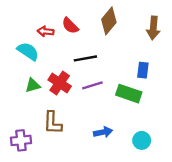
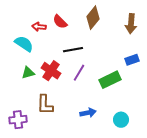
blue rectangle: (143, 70) -> (132, 60), moved, turned 64
purple line: (92, 85) -> (79, 73), turned -42
green rectangle: (129, 94) -> (110, 80), turned -45

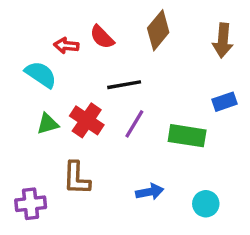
green rectangle: (110, 80) -> (187, 136), turned 35

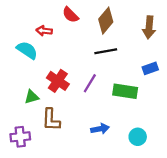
red semicircle: (102, 37) -> (70, 15), moved
black line: (124, 85) -> (106, 51), moved
green triangle: (48, 124) -> (32, 97), moved

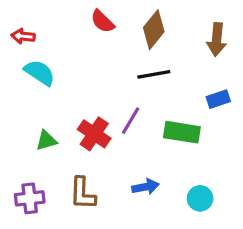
red arrow: (44, 31) -> (23, 36), moved
red cross: (58, 81) -> (94, 134), moved
brown L-shape: (51, 120) -> (83, 193), moved

